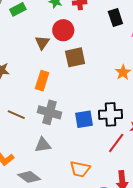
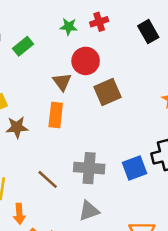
orange rectangle: (42, 81) -> (56, 115), moved
brown line: (16, 115) -> (48, 179), turned 30

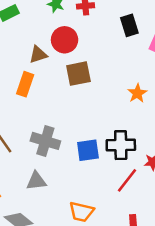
brown triangle: (62, 82) -> (38, 54), turned 36

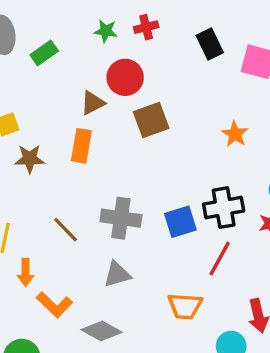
red line: (127, 180) -> (220, 259), moved

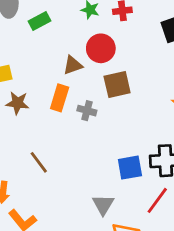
gray cross: (121, 218) -> (87, 111), moved, size x0.6
gray triangle: (117, 274) -> (103, 205), moved, turned -50

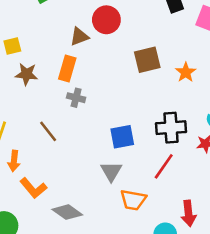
brown square: (117, 84) -> (147, 60), moved
gray cross: (87, 111) -> (76, 98), moved
blue square: (130, 168) -> (122, 137), moved

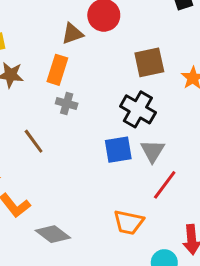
black cross: (171, 128) -> (138, 109), moved, turned 32
gray triangle: (111, 171) -> (153, 151), moved

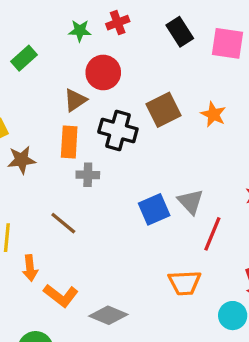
black cross: (138, 109) -> (118, 131), moved

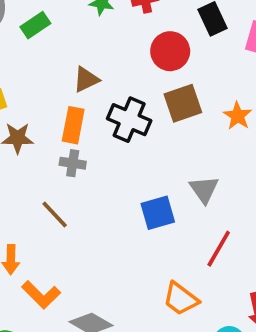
red circle: (103, 72) -> (170, 51), moved
gray cross: (88, 175) -> (73, 163), moved
gray triangle: (191, 202) -> (204, 189), moved
orange trapezoid: (185, 283) -> (181, 299), turned 32

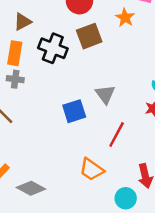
orange star: (238, 116) -> (125, 18), moved

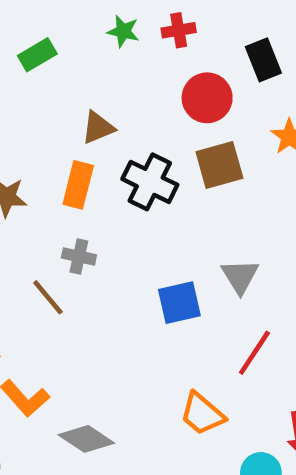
gray cross: (15, 79) -> (79, 256), moved

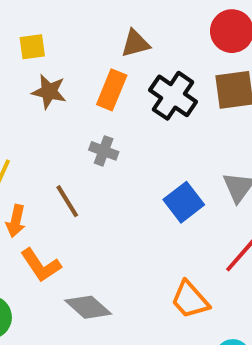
brown line: (48, 297) -> (67, 201), moved
blue square: (179, 303) -> (184, 202), turned -33

